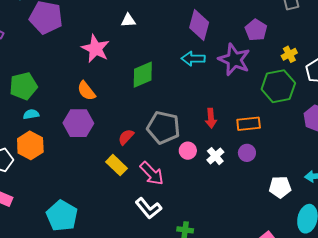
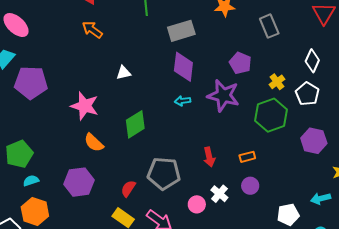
white triangle: (128, 20) -> (124, 73), moved
cyan arrow: (193, 59) -> (183, 101), size x0.7
orange semicircle: (86, 91) -> (94, 143), moved
orange rectangle: (249, 124) -> (247, 157), size x0.7
pink circle: (188, 151) -> (197, 204), moved

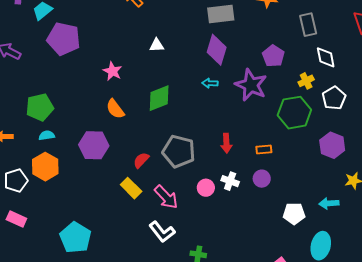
white diamond: (312, 61) -> (326, 57), moved, turned -45
pink star: (85, 106) -> (113, 71), size x0.7
white cross: (219, 194) -> (230, 181), turned -30

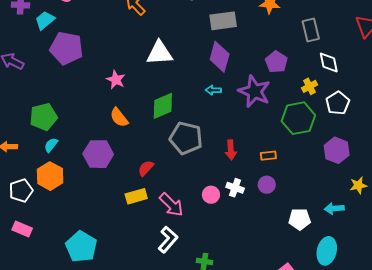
white triangle: (157, 45) -> (160, 53), size x1.8
cyan semicircle: (47, 135) -> (51, 145), turned -42
gray pentagon: (179, 151) -> (186, 138), moved
yellow rectangle: (131, 188) -> (136, 196), turned -60
white L-shape: (162, 232) -> (168, 240), turned -100

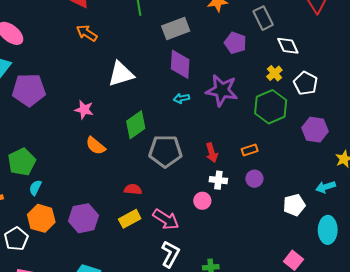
purple pentagon: (276, 62) -> (235, 43), moved
purple hexagon: (98, 154) -> (83, 218), moved
red semicircle: (146, 168) -> (133, 189), turned 66
white cross: (235, 188) -> (218, 180), moved

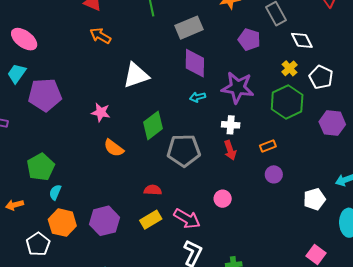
white cross: (218, 180) -> (231, 125), moved

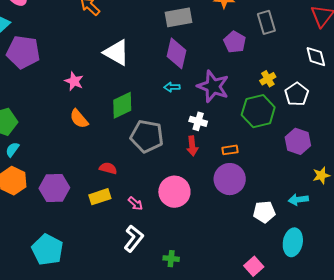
white diamond: (302, 40) -> (316, 57), moved
white triangle: (136, 75) -> (116, 53), turned 36
purple circle: (274, 174) -> (230, 179), size x1.8
pink circle: (223, 199) -> (174, 192), size x1.8
pink arrow: (187, 219) -> (135, 204), size x0.6

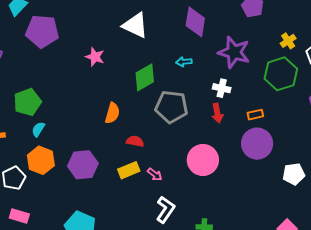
cyan arrow: (172, 87) -> (184, 62), moved
orange semicircle: (79, 119) -> (112, 113), moved, turned -120
pink arrow: (135, 204) -> (155, 174), moved

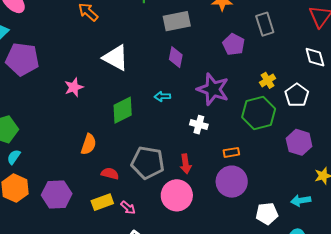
purple diamond: (195, 22) -> (176, 57), size x0.7
pink star: (95, 57) -> (74, 87), turned 30
gray pentagon: (171, 107) -> (148, 163), moved
red arrow: (217, 113) -> (186, 164), moved

